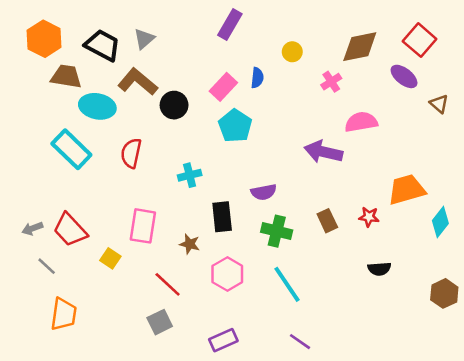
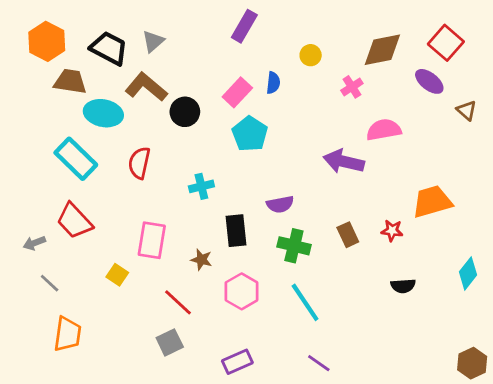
cyan diamond: (440, 222) -> (468, 273), moved
red trapezoid: (70, 230) -> (74, 221), moved
brown hexagon: (444, 293) -> (472, 363), moved

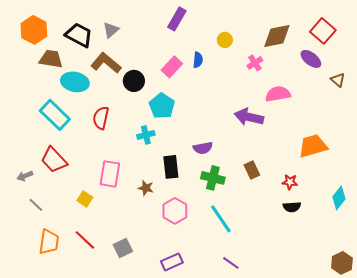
cyan pentagon: (250, 134) -> (162, 106), moved
red star: (392, 231) -> (290, 182), moved
red line: (178, 302) -> (85, 240), moved

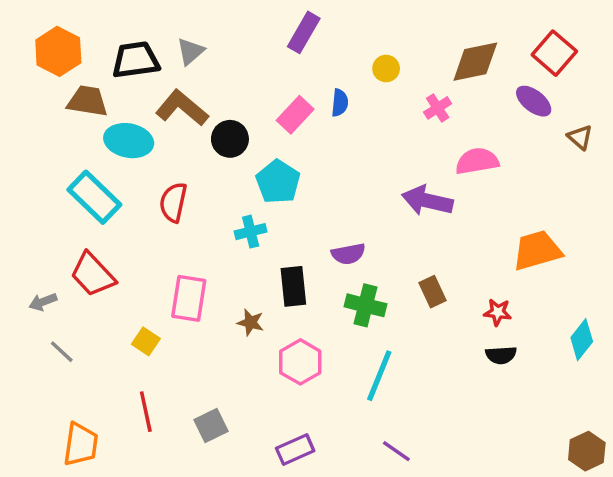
black trapezoid: (79, 35) -> (136, 60), turned -36
cyan line: (221, 219) -> (379, 376), turned 56
red line: (85, 240) -> (146, 412), turned 35
orange trapezoid: (49, 242) -> (81, 444), moved

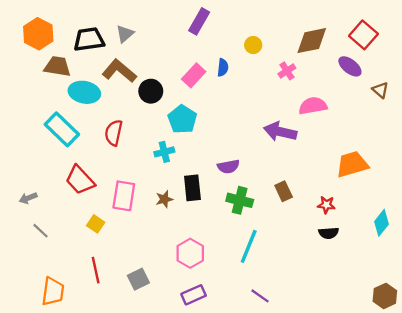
red trapezoid: (93, 274) -> (80, 180), moved
brown star: (251, 322) -> (164, 199), moved, turned -30
pink hexagon: (300, 362) -> (190, 253), moved

